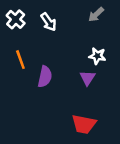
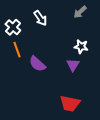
white cross: (16, 19) -> (13, 27), moved
purple semicircle: (45, 77) -> (37, 64), turned 120

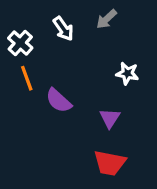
gray arrow: (80, 12) -> (107, 19), moved
purple triangle: (73, 65) -> (110, 118), moved

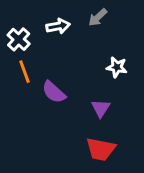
white arrow: (63, 29) -> (58, 26), turned -65

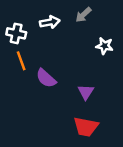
white cross: (19, 39) -> (16, 33), turned -30
white star: (117, 67) -> (105, 46), moved

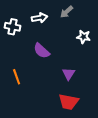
orange line: (21, 61) -> (17, 77), moved
purple semicircle: (46, 78) -> (42, 51), moved

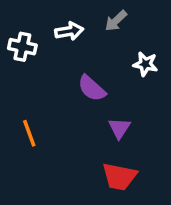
purple semicircle: (42, 51) -> (92, 88), moved

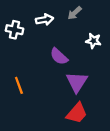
purple triangle: (119, 128) -> (77, 82), size x1.5
red trapezoid: (119, 177) -> (77, 113), turned -60

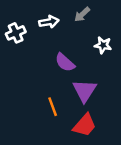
white cross: (14, 30) -> (16, 33), turned -36
orange line: (19, 85) -> (53, 107), moved

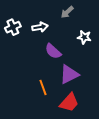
white arrow: (49, 22) -> (40, 27), moved
purple triangle: (85, 91) -> (69, 74), turned 30

